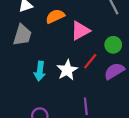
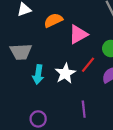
gray trapezoid: (22, 35) -> (21, 52), moved, turned 70

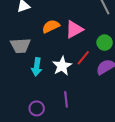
orange semicircle: (53, 20) -> (51, 26), moved
purple line: (84, 109) -> (66, 99), moved

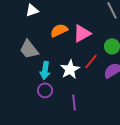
gray trapezoid: (20, 46) -> (29, 49), turned 55
purple circle: (37, 108) -> (45, 90), moved

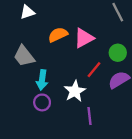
white star: (70, 69) -> (75, 91), moved
purple line: (74, 102) -> (90, 116), moved

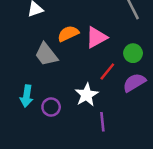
gray trapezoid: (24, 56) -> (46, 54), moved
cyan arrow: (42, 80) -> (27, 96), moved

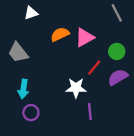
gray trapezoid: (46, 54) -> (18, 53), moved
white star: (87, 95) -> (76, 88), turned 30
purple circle: (51, 107) -> (31, 113), moved

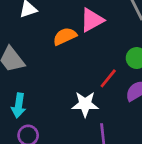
pink triangle: (85, 38) -> (92, 20), moved

